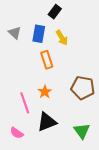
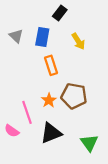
yellow arrow: (62, 38) -> (78, 41), moved
brown pentagon: (83, 88) -> (74, 96), moved
pink semicircle: (17, 133) -> (12, 131), moved

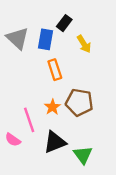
black rectangle: (60, 13) -> (64, 23), moved
gray triangle: (16, 36) -> (17, 38), size x1.5
green triangle: (89, 143) -> (83, 155), moved

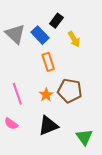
blue rectangle: (45, 39) -> (40, 35), turned -54
pink line: (29, 120) -> (17, 94), moved
green triangle: (83, 155) -> (84, 137), moved

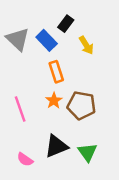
orange star: (46, 95) -> (54, 101), moved
pink semicircle: (11, 124) -> (25, 159), moved
green triangle: (84, 137) -> (87, 152), moved

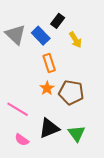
pink line: (20, 109) -> (18, 109), moved, turned -40

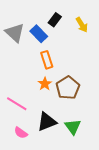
yellow arrow: (75, 40) -> (82, 25), moved
brown pentagon: (71, 92) -> (68, 88), turned 30

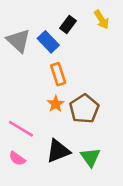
yellow arrow: (82, 25) -> (102, 20), moved
pink semicircle: (21, 133) -> (17, 158), moved

